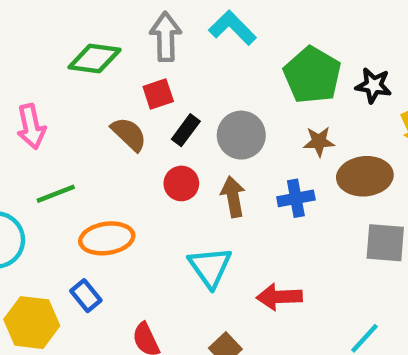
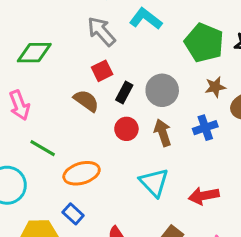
gray arrow: (166, 37) -> (101, 31), turned -32
green diamond: (94, 58) -> (34, 53), moved
green line: (56, 194) -> (43, 148), turned 60

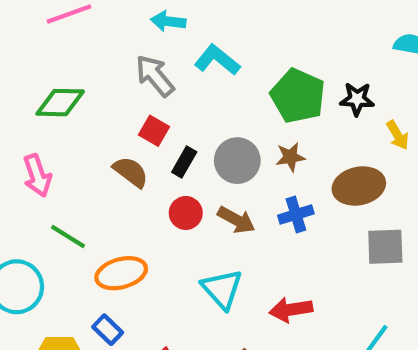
red square: (102, 71) -> (154, 131), turned -35
brown star: (215, 87) -> (290, 157), moved
brown arrow: (163, 133) -> (236, 220), turned 136

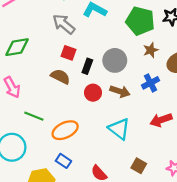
brown star: (290, 157) -> (151, 50), moved
red arrow: (291, 310) -> (161, 120), moved

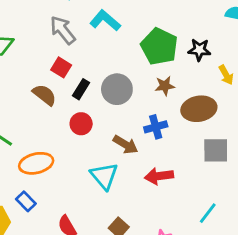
brown arrow: (120, 91) -> (125, 145), moved

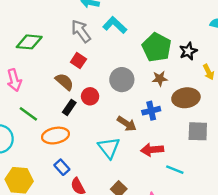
black star: (199, 50) -> (188, 51), turned -30
black rectangle: (81, 89) -> (69, 107), moved
red circle: (81, 124) -> (90, 96), moved
blue rectangle: (26, 201) -> (62, 167), moved
cyan line: (208, 213) -> (175, 170), moved, turned 72

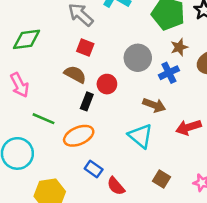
blue cross: (151, 111) -> (169, 73), moved

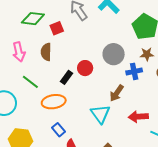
red square: (85, 48) -> (57, 28), moved, turned 32
brown semicircle: (75, 74) -> (46, 52), moved, turned -132
brown arrow: (154, 105) -> (117, 93), turned 90

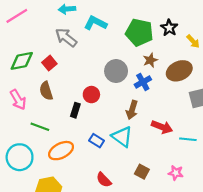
orange ellipse: (54, 102) -> (61, 151), moved
red arrow: (138, 117) -> (162, 127), turned -138
blue rectangle: (58, 130) -> (97, 141), moved

